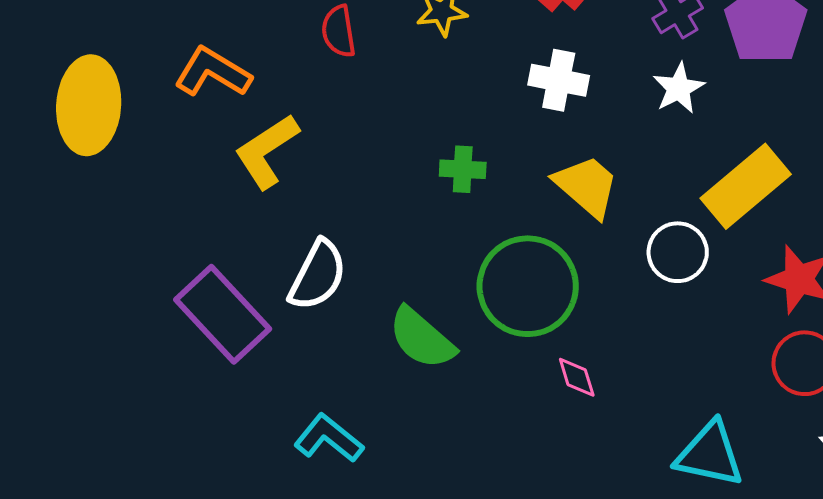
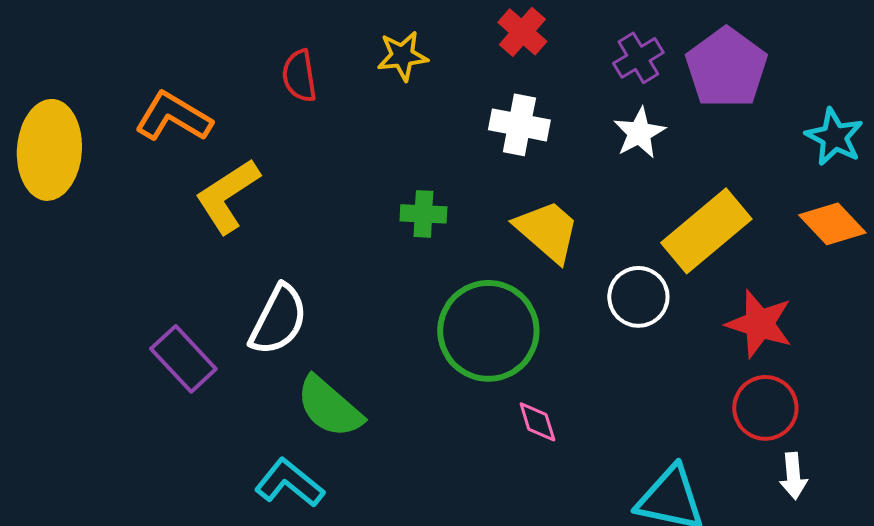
purple rectangle: (223, 314) -> (183, 359), size x0.7
green semicircle: (422, 338) -> (329, 407), moved

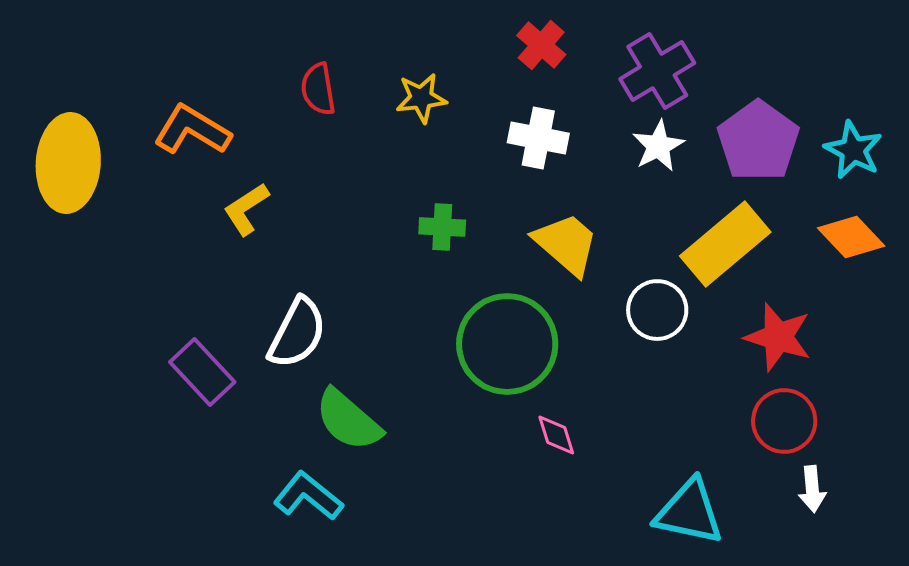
yellow star: (402, 56) -> (421, 98), moved
purple cross: (638, 58) -> (657, 71), size x1.5
purple pentagon: (726, 68) -> (758, 141), moved
yellow L-shape: (227, 196) -> (246, 209), size x0.7

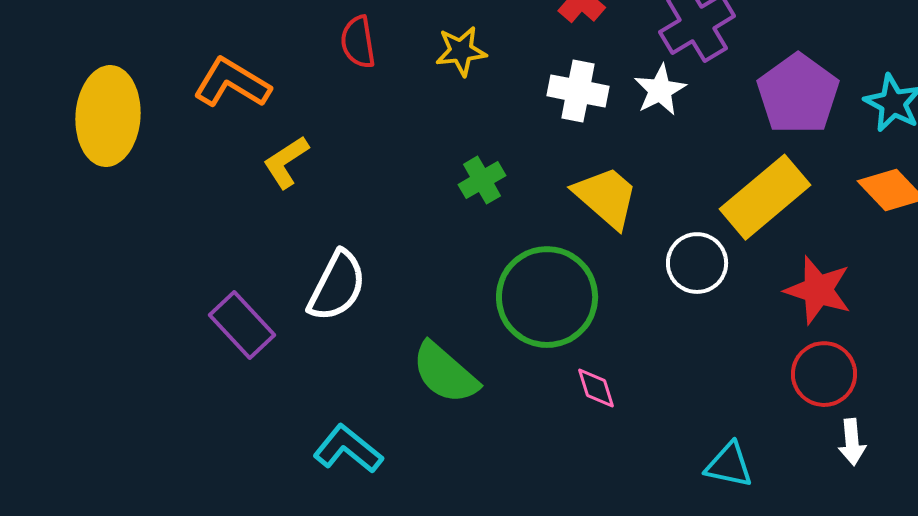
white star: (658, 146) -> (660, 90), moved
green cross: (442, 227) -> (482, 180), turned -33
green semicircle: (348, 420) -> (445, 373), moved
cyan triangle: (689, 512) -> (729, 465), size x0.7

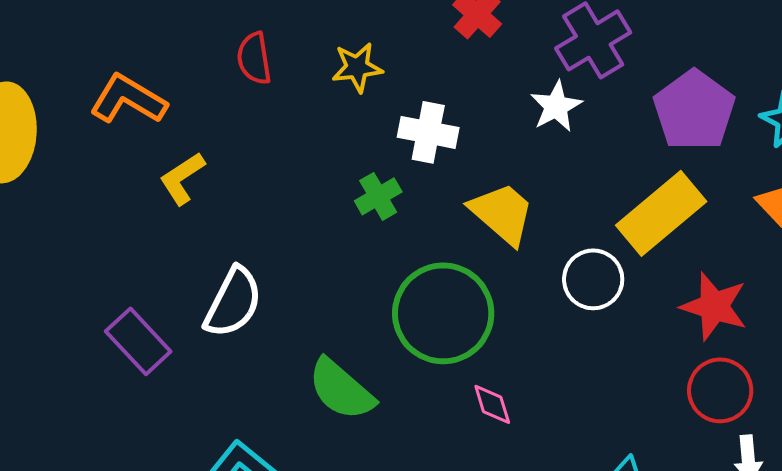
white cross: (578, 91) -> (428, 132), moved

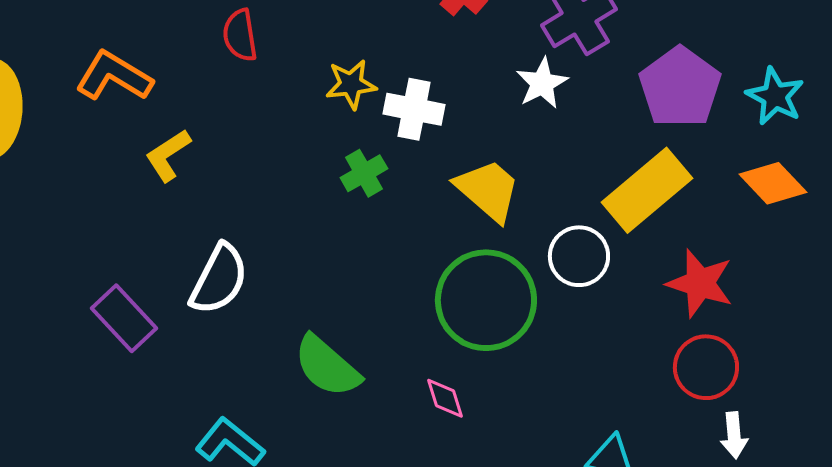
yellow star: (357, 67) -> (351, 84), moved
green circle: (443, 313) -> (486, 300), moved
pink diamond: (492, 404) -> (445, 398), moved

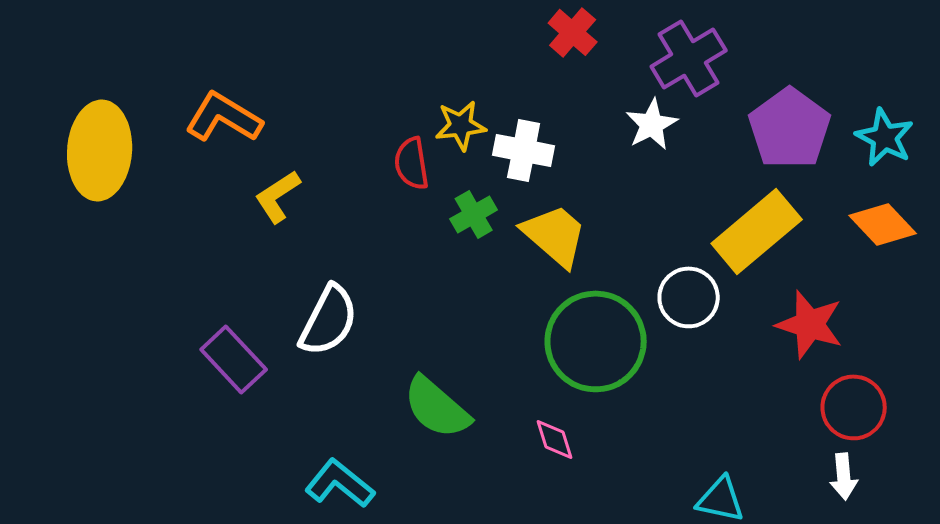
red semicircle: (240, 35) -> (412, 163), moved
yellow trapezoid: (488, 190) -> (555, 235), moved
red circle: (706, 367) -> (854, 407), moved

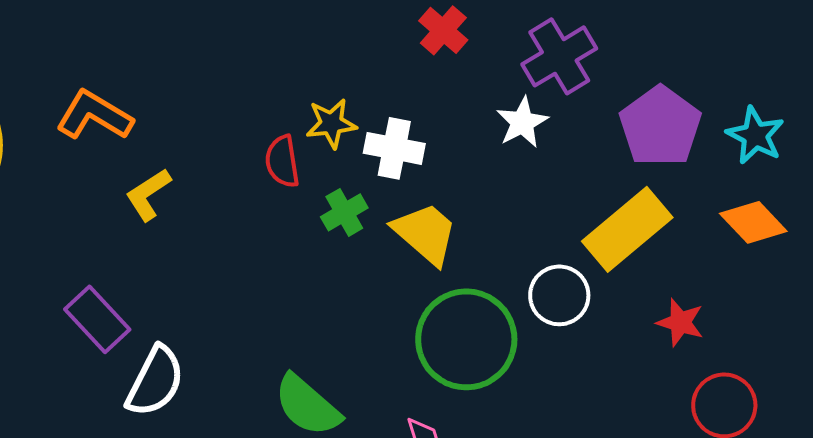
white semicircle: (329, 320) -> (155, 381), moved
red star: (810, 324) -> (680, 322), size x0.7
purple rectangle: (234, 359) -> (97, 319), moved

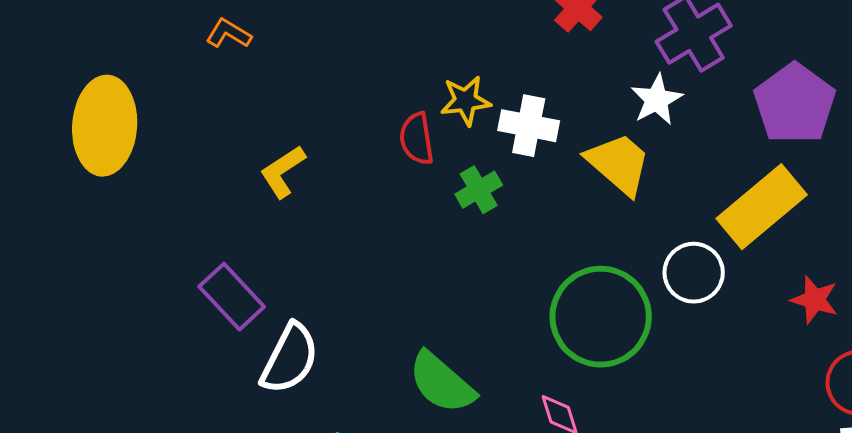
orange L-shape: (94, 115) -> (229, 34), moved, size x0.6
yellow trapezoid: (425, 233) -> (619, 164), moved

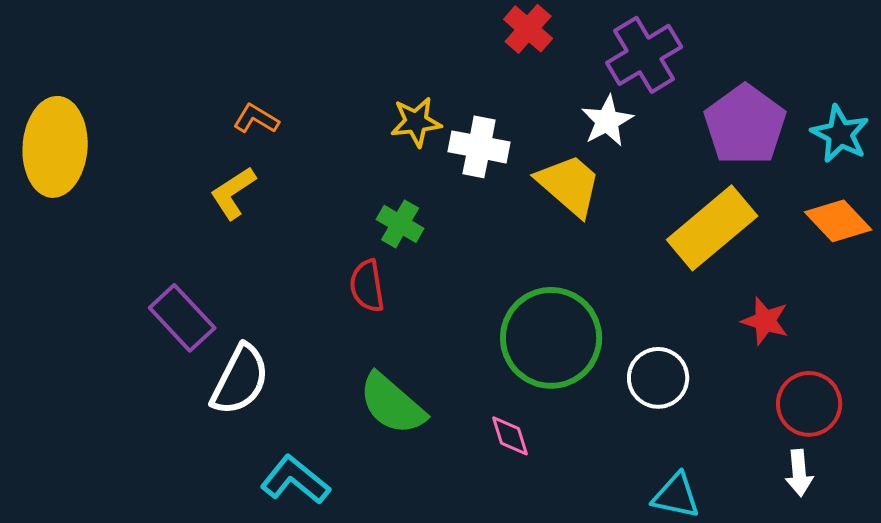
orange L-shape: (229, 34) -> (256, 119), moved
red semicircle: (417, 139) -> (367, 286), moved
green cross: (479, 190) -> (400, 224), moved, turned -30
white circle: (694, 273) -> (658, 378), moved

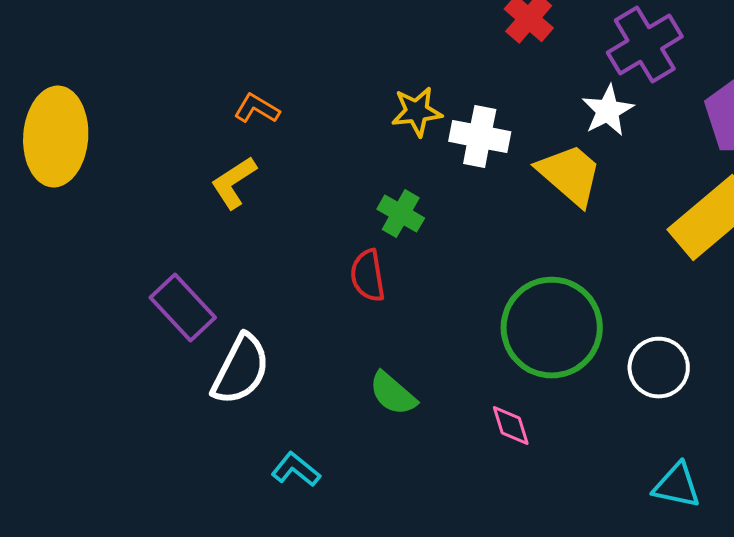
green semicircle: (392, 404) -> (393, 394), size x0.7
cyan L-shape: (295, 480) -> (296, 470), size x0.7

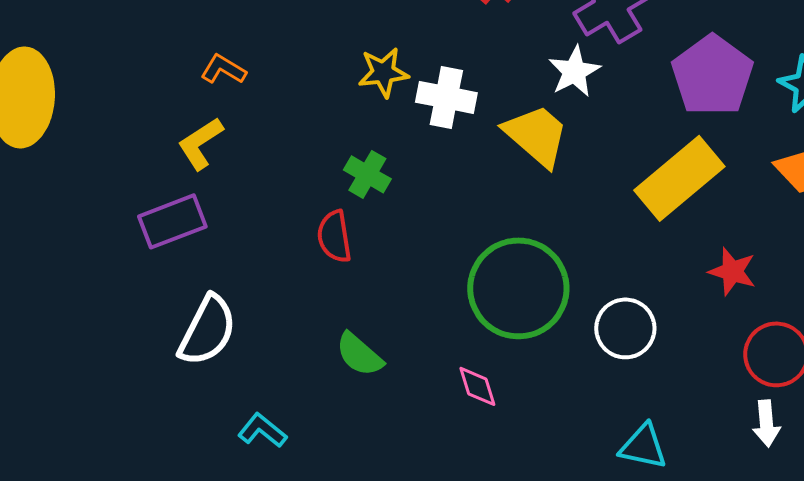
purple rectangle: (183, 308) -> (172, 221), moved, turned -68

